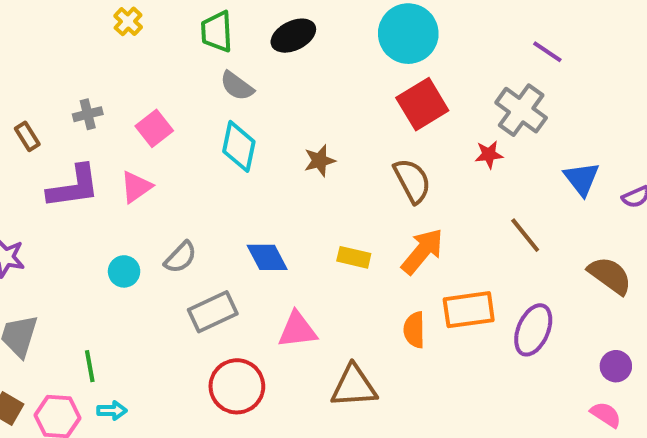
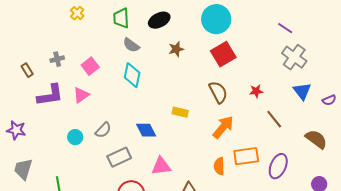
gray cross: (521, 110) -> (294, 57), moved
red star: (489, 155) -> (256, 91), moved
brown star: (320, 161) -> (176, 49), moved
yellow rectangle: (354, 257) -> (180, 112), moved

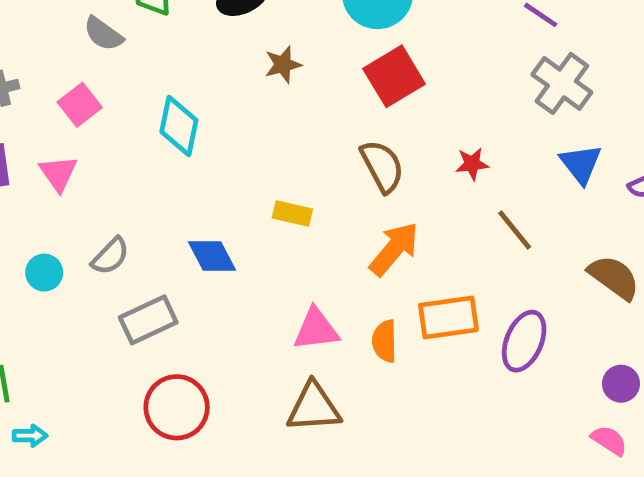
gray semicircle: (131, 45) -> (103, 34), moved
pink triangle: (81, 95) -> (58, 173), turned -30
pink triangle: (161, 166) -> (316, 329), moved

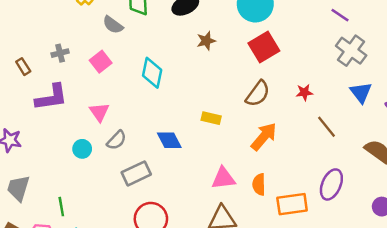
brown semicircle: (382, 166) -> (258, 94), turned 64
pink triangle: (58, 173) -> (99, 112), moved
orange rectangle: (448, 317) -> (292, 204), moved

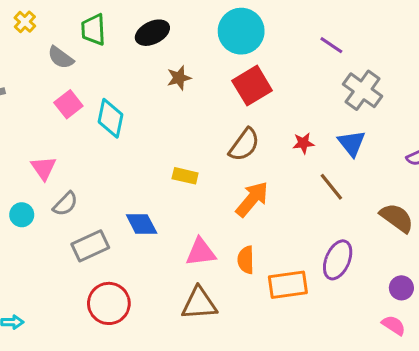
purple line: (340, 15) -> (331, 45), moved
pink square: (101, 62) -> (68, 104), moved
blue triangle: (361, 92) -> (352, 143), moved
blue diamond: (169, 140) -> (142, 224), moved

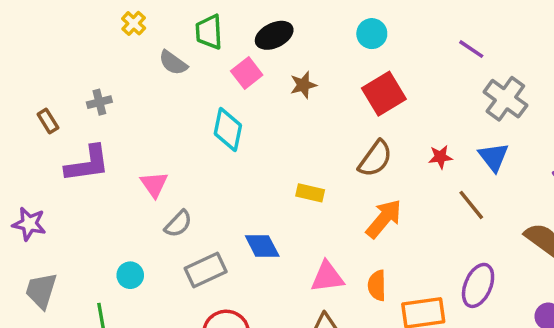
cyan circle: (241, 31) -> (372, 34), size x0.6
pink square: (68, 104) -> (247, 73), moved
cyan circle: (22, 215) -> (130, 275), moved

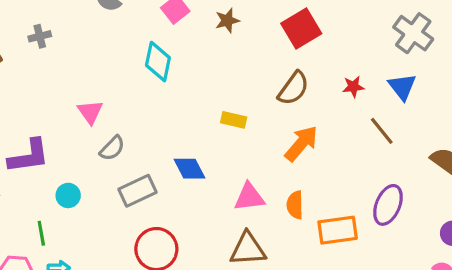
purple L-shape: (87, 164) -> (29, 156), moved

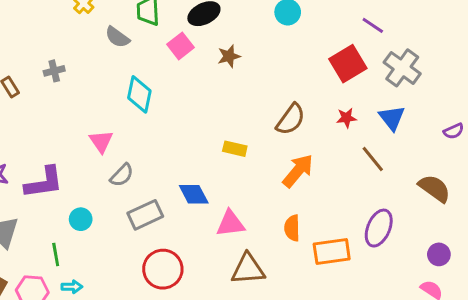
red square: (301, 28) -> (348, 64), moved
cyan diamond: (158, 62) -> (139, 94), moved
pink triangle: (249, 197) -> (230, 224), moved

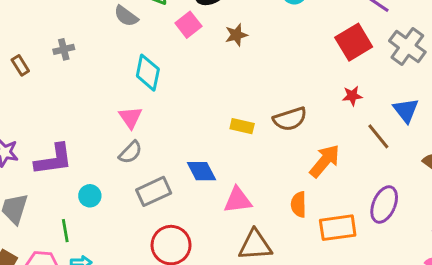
blue triangle: (392, 118) -> (406, 110), moved
brown semicircle: (291, 119) -> (290, 119), moved, turned 36
pink triangle: (101, 141) -> (130, 118), moved
orange arrow: (298, 171) -> (325, 161), moved

